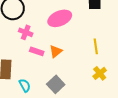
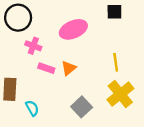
yellow cross: (100, 73) -> (120, 94), size x1.6
gray square: (56, 84) -> (82, 107), moved

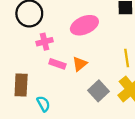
pink cross: (33, 46) -> (45, 42), turned -35
gray square: (82, 107) -> (98, 91), moved

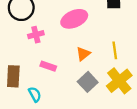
pink rectangle: (57, 64) -> (48, 66), moved
orange triangle: (80, 64) -> (83, 54), moved

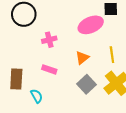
pink ellipse: (74, 19) -> (91, 25), moved
pink cross: (36, 35) -> (49, 40), moved

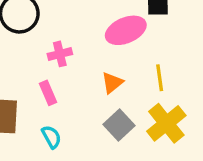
pink rectangle: (49, 69) -> (48, 93), moved, turned 48
cyan semicircle: (37, 96) -> (51, 137), moved

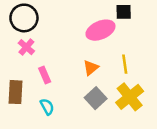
pink cross: (60, 54) -> (26, 47), moved, turned -35

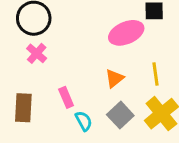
pink rectangle: (45, 75) -> (66, 97), moved
cyan semicircle: (47, 107) -> (84, 121), moved

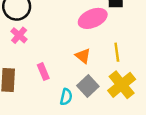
orange triangle: (114, 78) -> (83, 56), turned -42
cyan semicircle: (84, 121) -> (66, 97), moved, turned 42

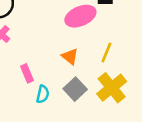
yellow line: (117, 52) -> (106, 53), turned 30
cyan semicircle: (66, 97) -> (43, 94), moved

